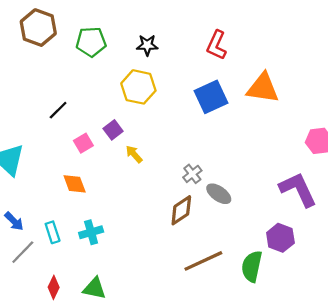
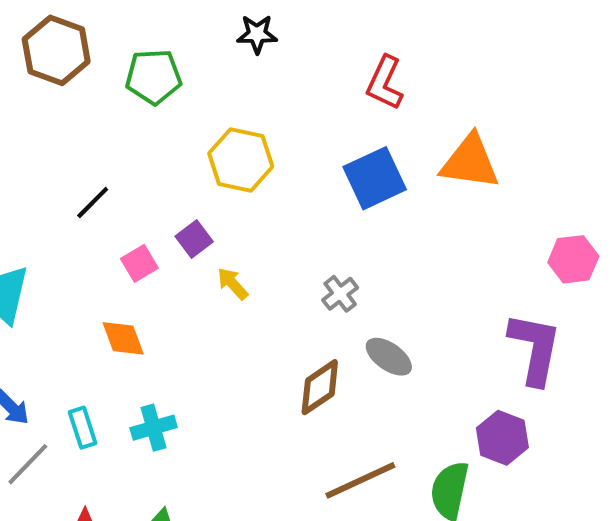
black star: (147, 45) -> (257, 34), moved
gray cross: (192, 174) -> (340, 294), moved
purple L-shape: (298, 189) -> (535, 349), turned 36

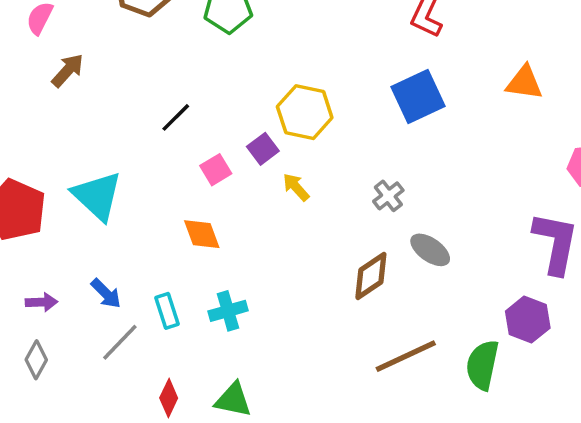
yellow hexagon: (241, 160) -> (305, 112), moved
orange triangle: (470, 162) -> (524, 83), moved, size x0.7

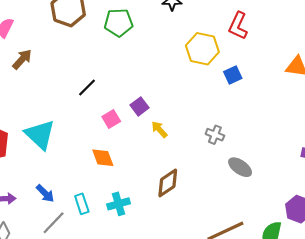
blue square: (418, 97) -> (233, 75), size x0.6
yellow hexagon: (305, 112) -> (202, 49), moved
gray cross: (388, 196) -> (215, 135), turned -30
brown diamond: (371, 276) -> (168, 183), moved

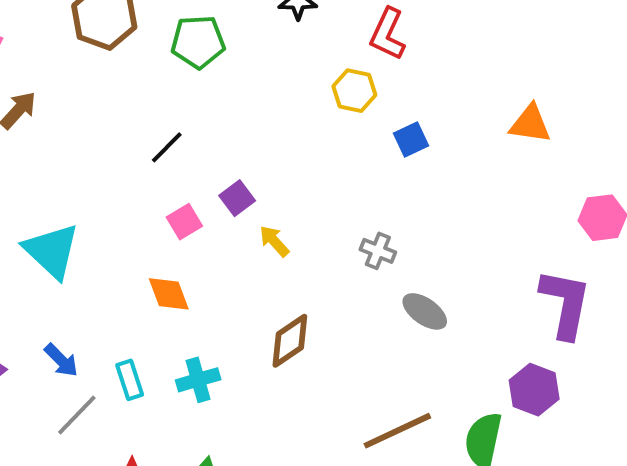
red L-shape: (238, 26) -> (388, 34), moved
yellow hexagon: (202, 49) -> (354, 91), size x0.7
black line: (87, 88) -> (167, 147), moved

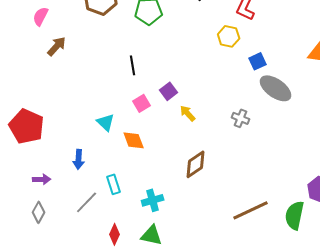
black line: (167, 147) -> (133, 65), turned -54
cyan triangle: (52, 251) -> (106, 122), moved, size x0.6
gray ellipse: (425, 311) -> (276, 88), moved, size x1.4
blue arrow: (61, 360) -> (79, 159), moved, turned 48
cyan cross: (198, 380) -> (153, 200), moved

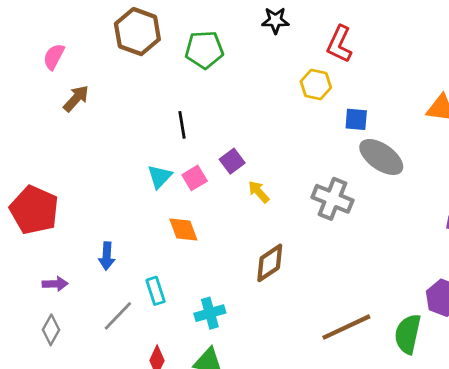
blue square: (258, 61) -> (356, 119), turned 30
gray cross: (241, 118) -> (332, 199), size x1.6
cyan triangle: (106, 122) -> (160, 177), moved, turned 30

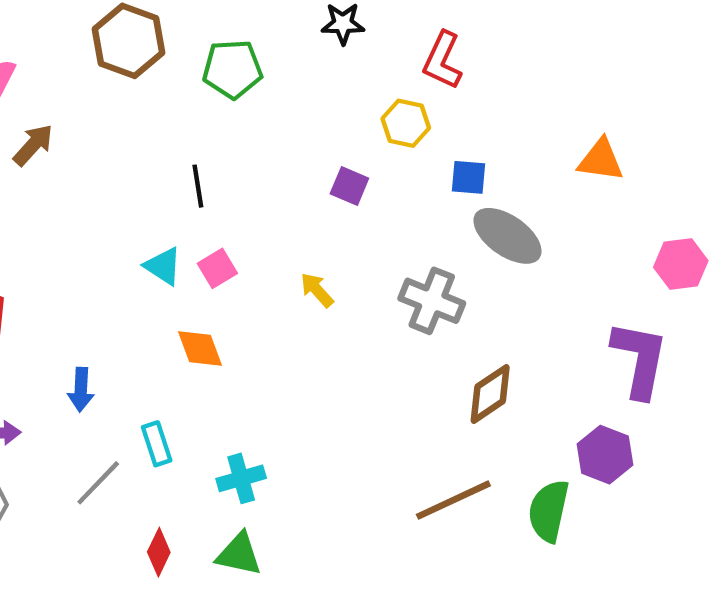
purple square: (232, 161) -> (349, 186), moved, turned -30
cyan triangle: (160, 177) -> (163, 266), turned -40
brown diamond: (270, 263) -> (490, 394), moved

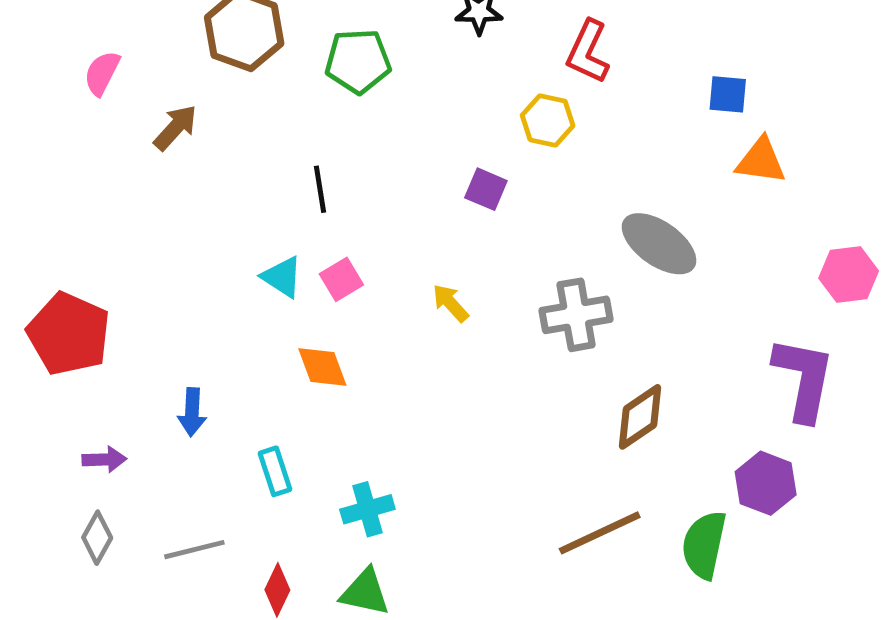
brown arrow: (33, 145) -> (175, 128), moved
blue square: (469, 177) -> (728, 94), moved
gray cross: (432, 301) -> (576, 315), turned -32
gray line: (98, 483) -> (194, 550), moved, turned 32

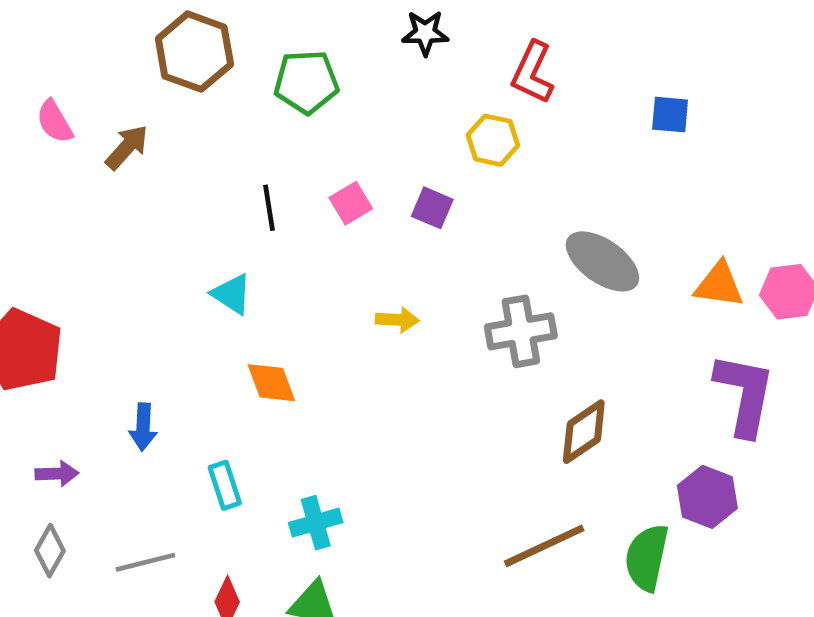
pink semicircle: (102, 73) -> (55, 122), moved, turned -57
orange triangle: (761, 161) -> (719, 285), moved
pink square: (341, 279) -> (351, 203), moved
yellow arrow: (450, 303) -> (397, 320), turned 135

